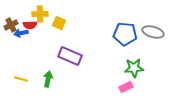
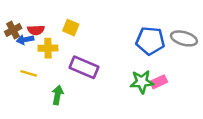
yellow cross: (40, 14) -> (48, 48), moved
green star: (134, 68) -> (142, 82), moved
yellow line: (21, 79) -> (29, 73), moved
pink rectangle: (126, 87) -> (159, 82), moved

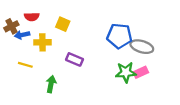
red semicircle: (36, 30) -> (32, 17), moved
gray ellipse: (184, 38) -> (142, 47), moved
blue pentagon: (150, 41) -> (119, 36), moved
purple rectangle: (84, 67) -> (75, 59), size x0.7

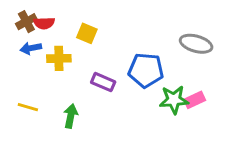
brown cross: (11, 26) -> (26, 22), moved
blue pentagon: (119, 36) -> (146, 70), moved
gray ellipse: (142, 47) -> (196, 44), moved
yellow line: (25, 65) -> (28, 107), moved

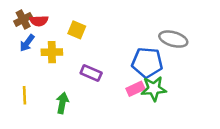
blue arrow: (31, 48) -> (27, 43), turned -42
blue pentagon: (146, 70) -> (147, 63), moved
pink rectangle: (195, 100) -> (135, 89), moved
yellow line: (28, 107) -> (24, 95), turned 72

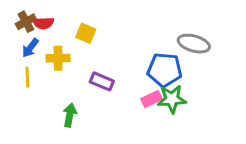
yellow line: (24, 95) -> (27, 77), moved

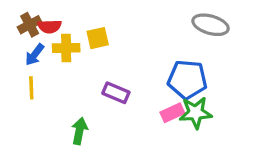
yellow square: (86, 33) -> (98, 38), turned -36
gray ellipse: (194, 44) -> (211, 25), moved
yellow cross: (58, 58) -> (66, 48), moved

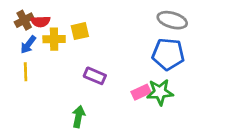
blue pentagon: (187, 80) -> (168, 54), moved
green arrow: (79, 131) -> (79, 117), moved

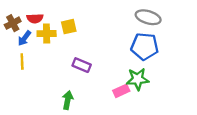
brown cross: (24, 20) -> (13, 23), moved
pink rectangle: (141, 92) -> (121, 91), moved

